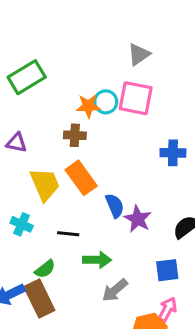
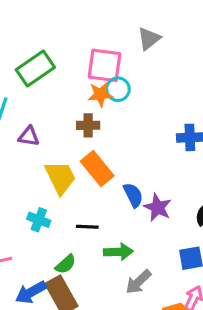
pink square: (136, 98) -> (104, 65), moved

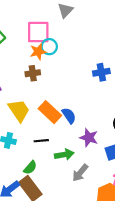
orange rectangle: (97, 169) -> (50, 112), moved
purple star: (158, 207) -> (89, 138), moved

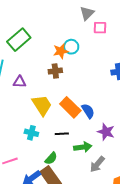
pink square: (38, 32) -> (100, 28), moved, size x0.6

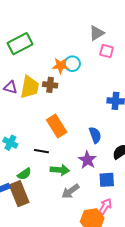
yellow trapezoid: (42, 105) -> (30, 87), moved, turned 30
blue semicircle: (88, 111) -> (95, 135), moved

